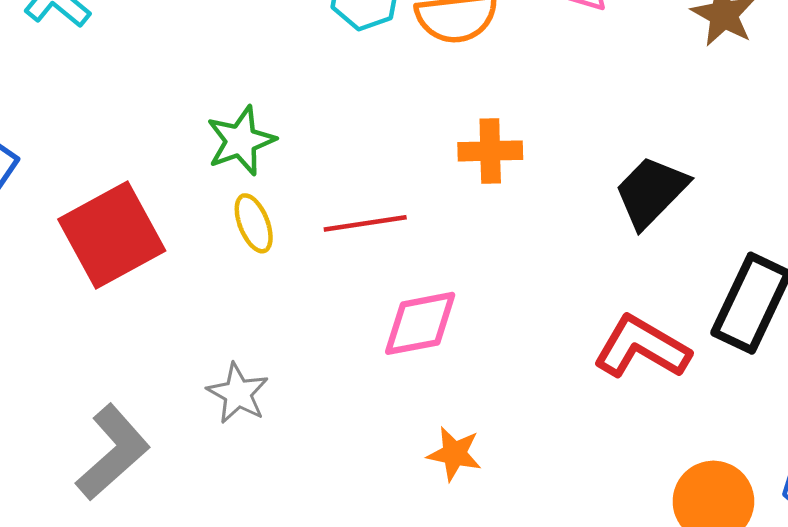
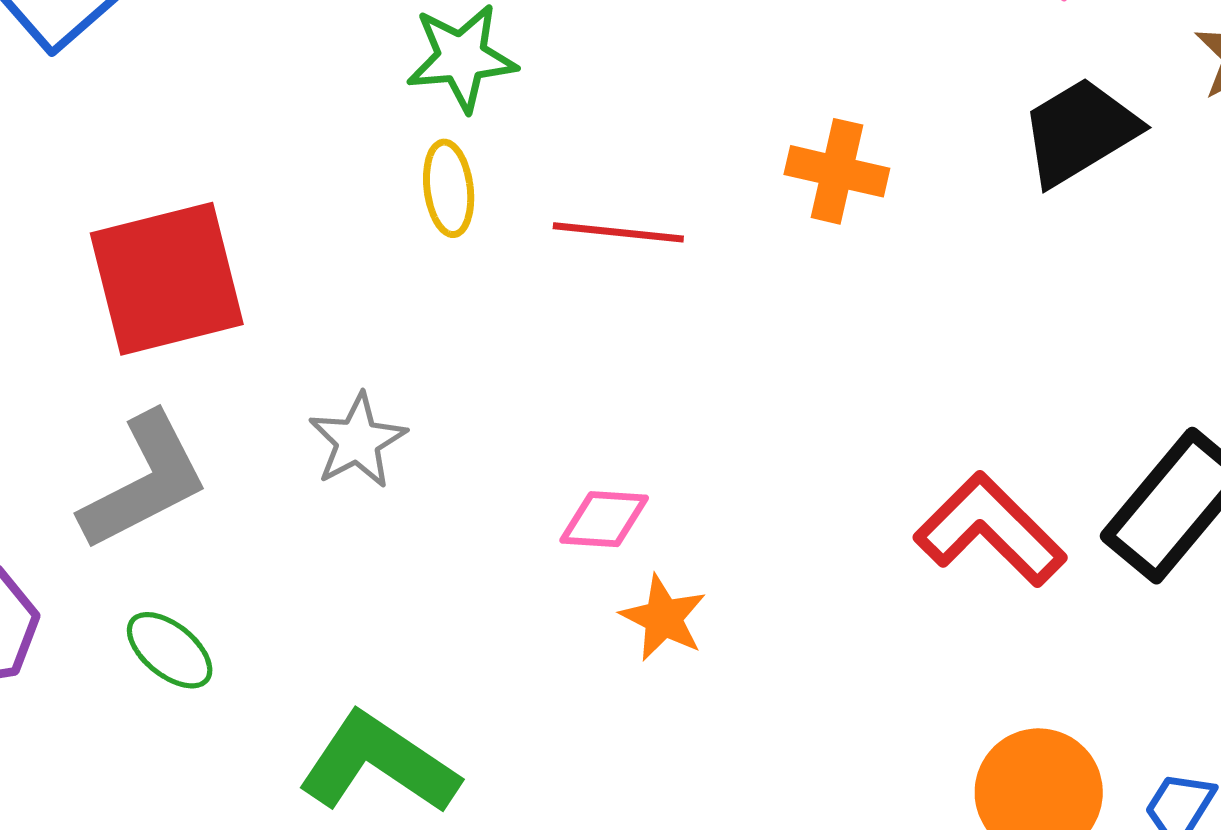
black trapezoid: (651, 192) -> (1080, 131), moved
red square: (112, 235) -> (167, 279), moved
pink diamond: (420, 323) -> (604, 519), moved, size x0.7

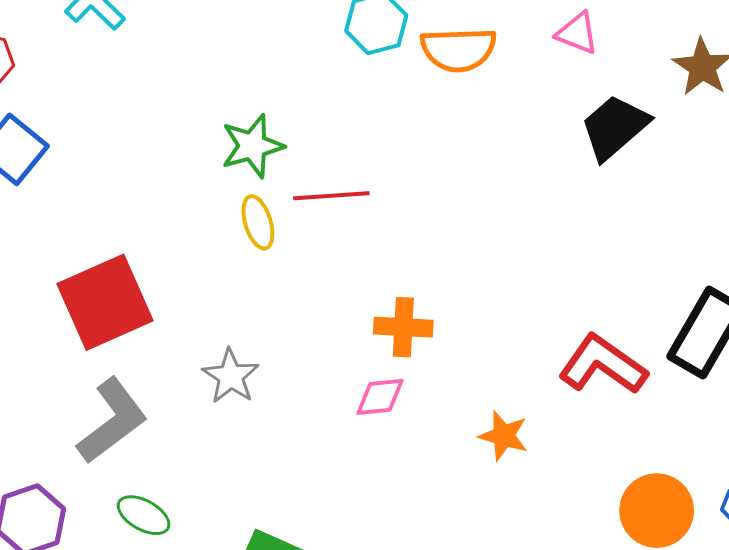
orange cross: (837, 171) -> (403, 327), moved
red line: (618, 232) -> (331, 196), moved
orange star: (663, 618) -> (504, 436), moved

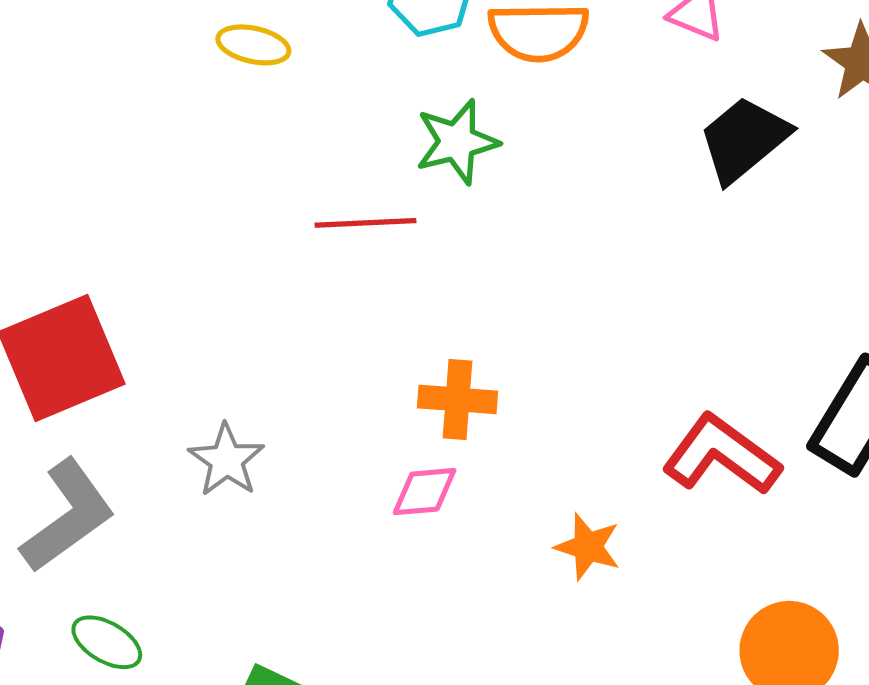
green star: (252, 146) -> (457, 142), moved
yellow ellipse: (258, 222) -> (253, 45), moved, turned -62

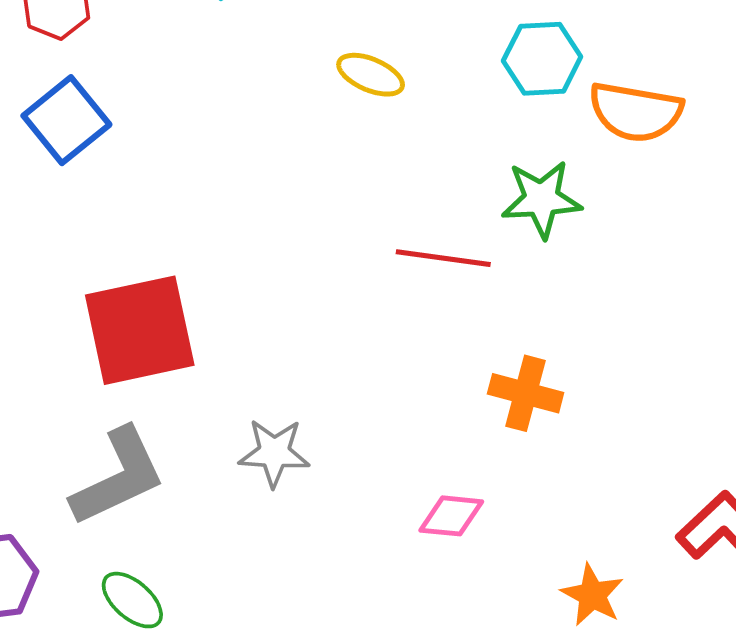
orange cross: (457, 399) -> (526, 393), moved
gray star: (227, 460) -> (274, 453), turned 30

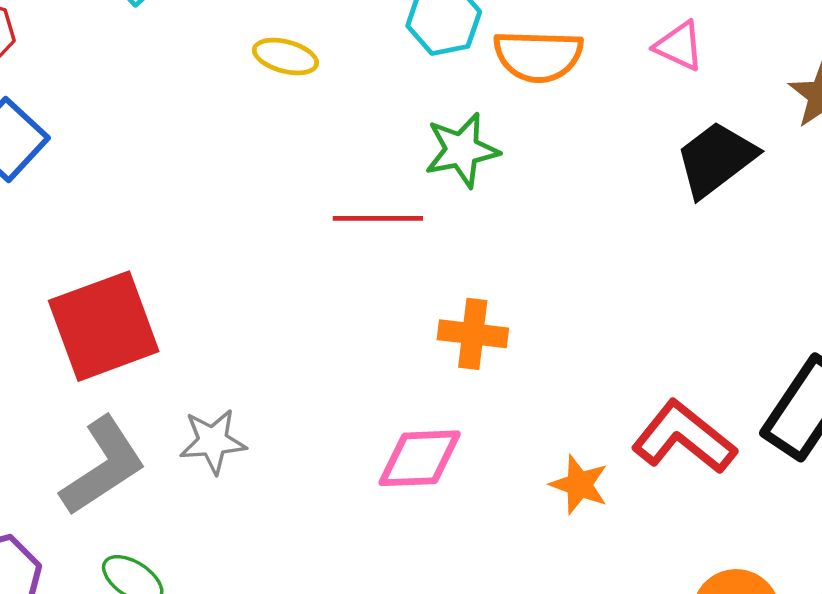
gray star: (274, 453) -> (213, 441), moved
pink diamond: (451, 516) -> (420, 458), size x1.4
orange star: (592, 595) -> (579, 485), moved

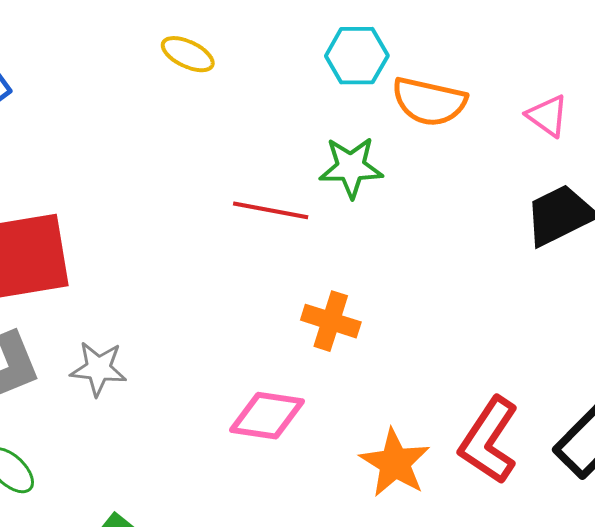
yellow ellipse: (285, 57) -> (188, 54), moved
red L-shape: (684, 437) -> (489, 440), turned -106
orange star: (579, 485) -> (395, 463), size x1.4

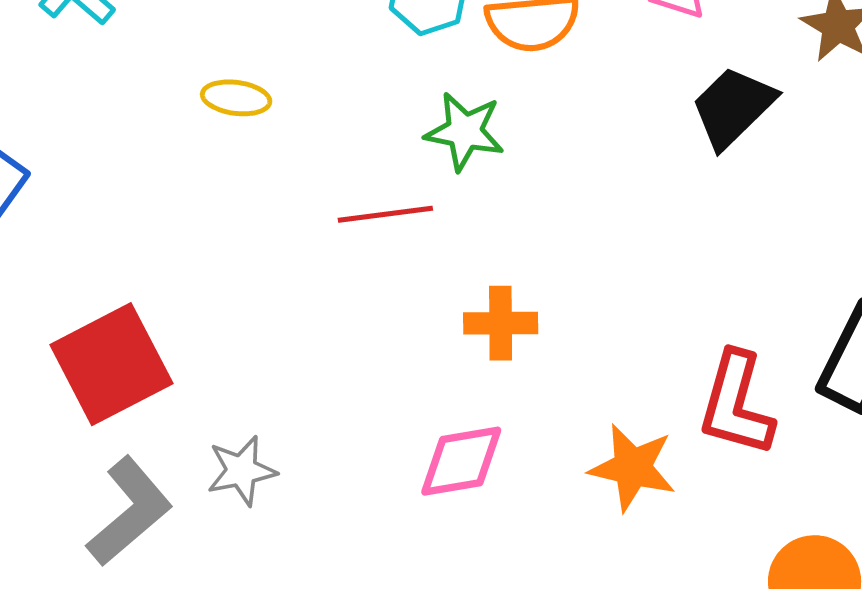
yellow ellipse: (188, 54) -> (236, 98), moved
green star: (351, 167) -> (465, 131), turned 30

